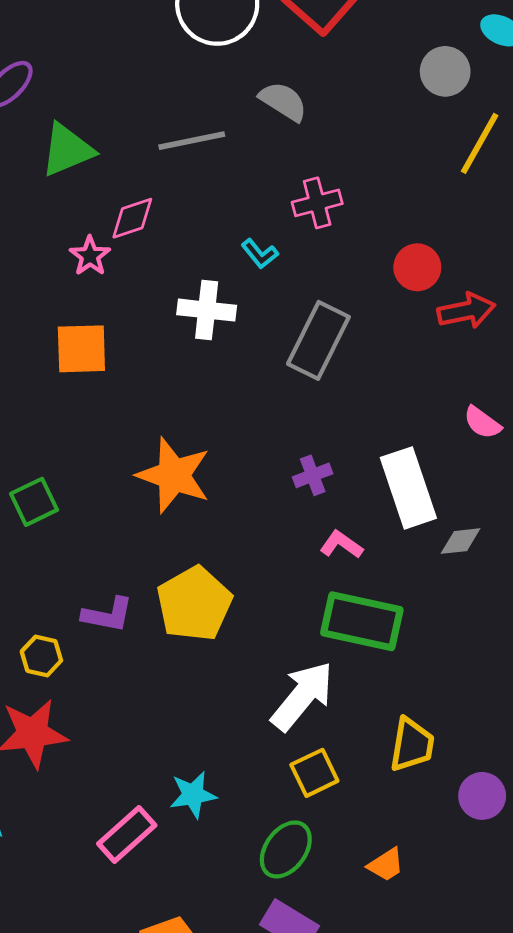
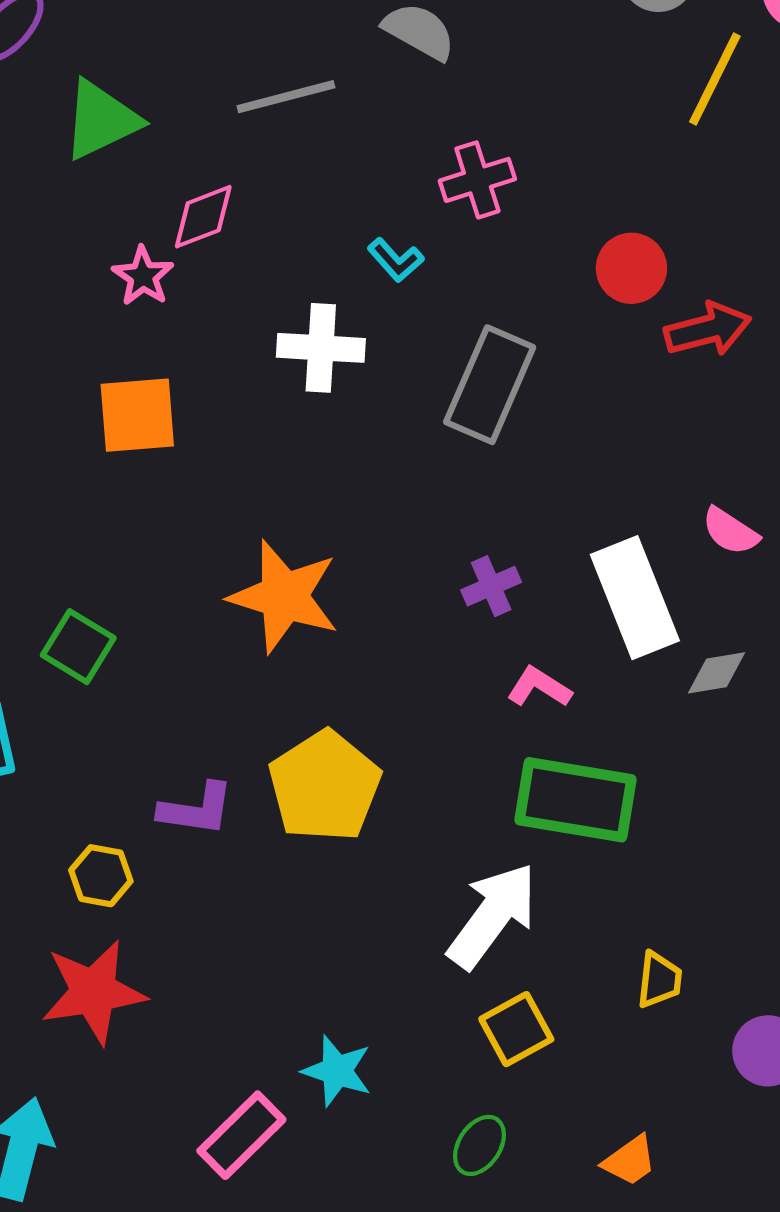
pink semicircle: (482, 423) -> (730, 531), moved
green square: (34, 502) -> (78, 647), turned -30
yellow trapezoid: (412, 745) -> (659, 980), size x0.7
cyan star: (193, 795) -> (337, 1071), turned 30
green ellipse: (286, 849) -> (479, 1145), size x0.7

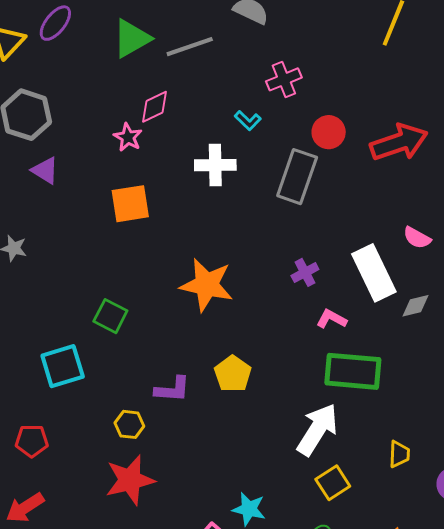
green triangle: (101, 120) -> (132, 38), moved
red circle: (631, 268) -> (329, 132), moved
red arrow: (708, 329) -> (399, 142), size x1.4
yellow pentagon: (325, 786) -> (233, 374), size x0.7

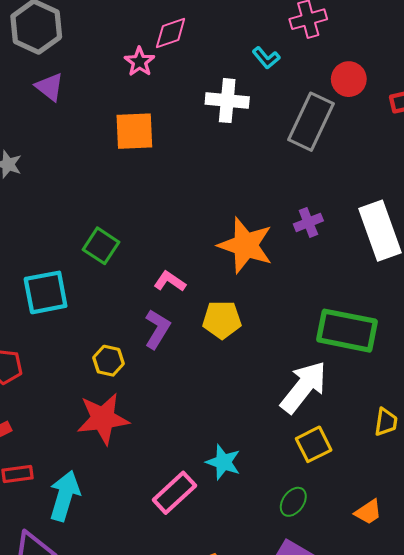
orange star: (207, 285) -> (246, 245), moved
pink L-shape: (331, 319) -> (170, 281), moved
yellow pentagon: (233, 374) -> (222, 320), turned 30
purple L-shape: (172, 389) -> (157, 329), turned -69

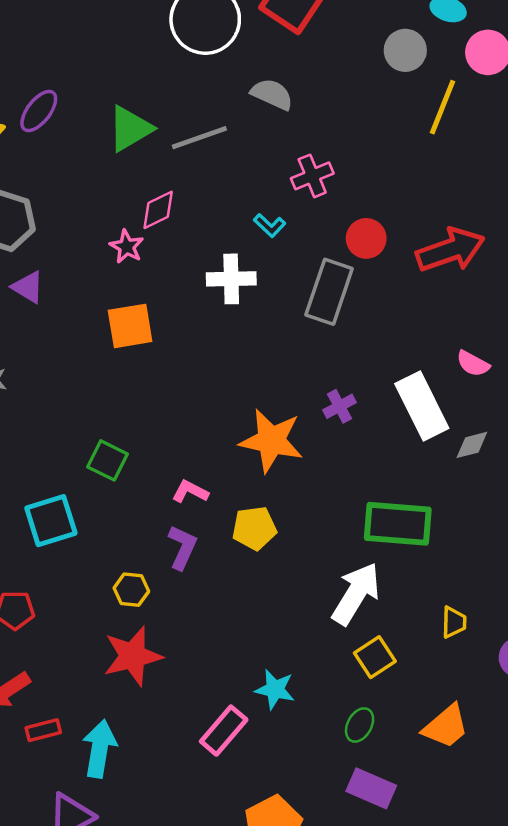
orange trapezoid: (368, 512) -> (446, 726), size x1.5

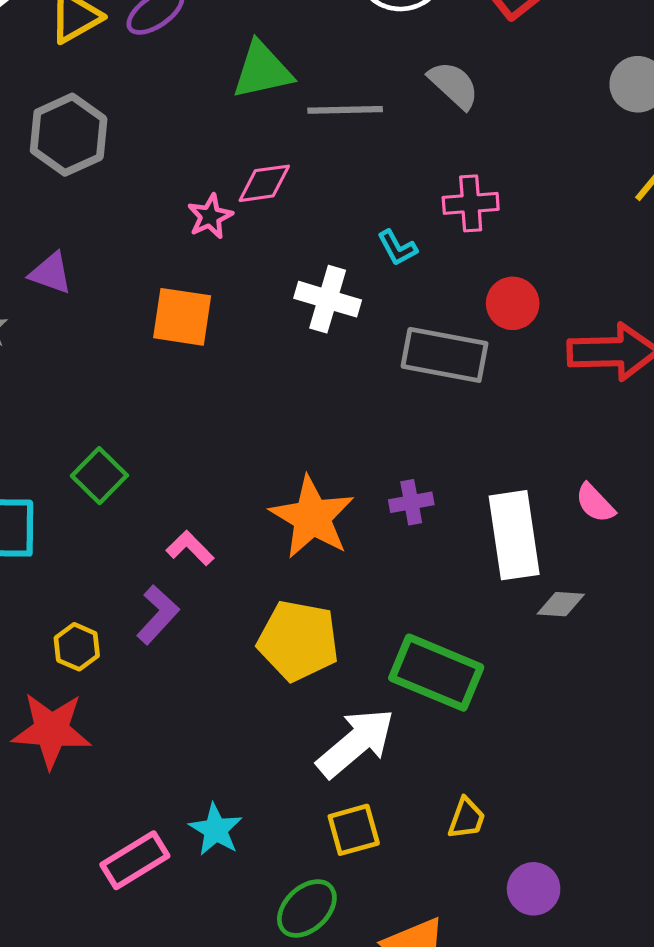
purple triangle: (28, 287) -> (51, 273), moved, turned -30
gray rectangle: (329, 292) -> (445, 355), turned 64
yellow pentagon: (254, 528) -> (298, 641), moved, size x1.4
green ellipse: (360, 725) -> (307, 908), size x1.4

